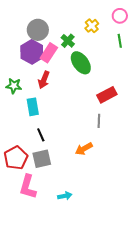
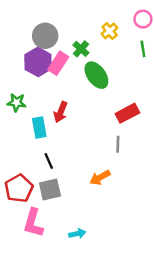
red arrow: (44, 80) -> (61, 112), moved

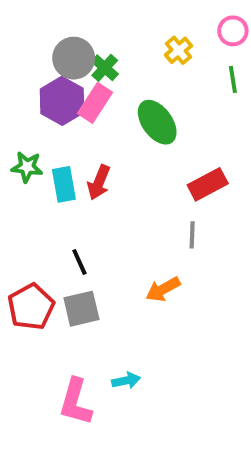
green cross: (81, 49) -> (105, 68), moved
cyan rectangle: (39, 128) -> (64, 184), moved
pink L-shape: (33, 223) -> (76, 402), moved

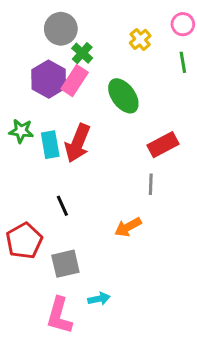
gray circle: (74, 58) -> (61, 29), moved
red arrow: (99, 182) -> (78, 143), size x1.4
gray square: (81, 309) -> (65, 264), moved

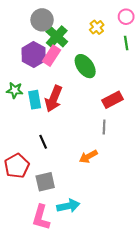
green cross: (82, 53) -> (57, 37), size x1.5
cyan arrow: (99, 299) -> (68, 206), size x1.5

